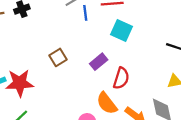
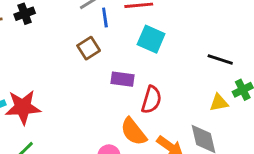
brown square: (58, 57) -> (89, 48), moved
purple rectangle: (99, 62) -> (123, 79), turned 48

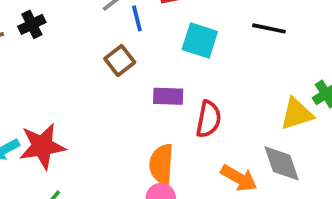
black line: (220, 59) -> (269, 28), moved
yellow triangle: (219, 103) -> (297, 114), size x1.4
orange semicircle: (134, 132) -> (161, 164), moved, turned 48

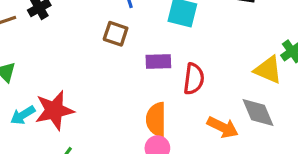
brown square: (120, 60) -> (116, 34), turned -30
yellow triangle: (297, 114) -> (268, 70), turned 44

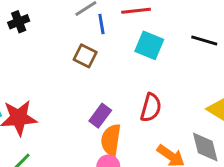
purple rectangle: (158, 62) -> (100, 116), moved, turned -60

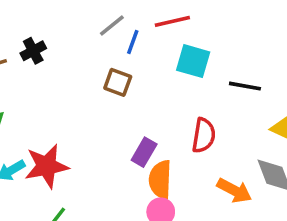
blue line: (101, 24) -> (133, 42), turned 36
black line: (204, 41) -> (245, 86), moved

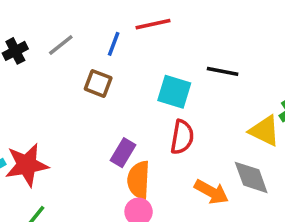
gray line: (112, 26) -> (61, 45), moved
cyan square: (193, 61) -> (174, 92), moved
black line: (245, 86) -> (223, 71), moved

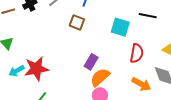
red semicircle: (182, 137) -> (137, 53), moved
orange semicircle: (139, 180) -> (100, 77), turned 45

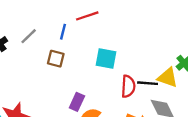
black line: (148, 16) -> (148, 83), moved

